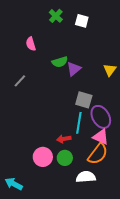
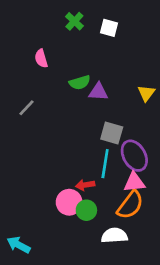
purple triangle: (74, 69) -> (98, 92), turned 42
pink triangle: (101, 137) -> (134, 182), turned -30
pink circle: (43, 157) -> (69, 202), moved

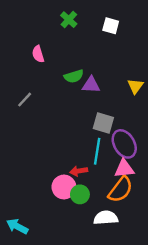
white square: (109, 28) -> (111, 26), moved

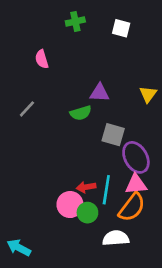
green cross: (69, 20) -> (75, 21), turned 35
green semicircle: (74, 76) -> (81, 113), moved
cyan line: (97, 151) -> (106, 190), moved

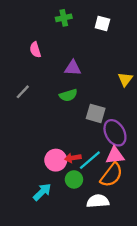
purple triangle: (100, 93) -> (73, 68), moved
cyan line: (106, 190) -> (90, 160), turned 40
pink circle: (70, 205) -> (56, 160), moved
cyan arrow: (19, 248) -> (42, 192), moved, turned 108

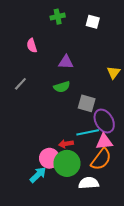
pink circle: (56, 160) -> (49, 158), moved
cyan line: (90, 160) -> (88, 132), moved, turned 30
green circle: (74, 179) -> (67, 163), size x1.6

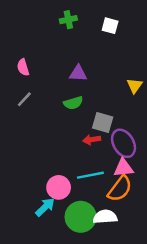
pink semicircle: (32, 46) -> (23, 67), moved
cyan line: (88, 132) -> (90, 175), moved
red arrow: (66, 144) -> (92, 140), moved
green circle: (67, 163) -> (81, 217), moved

